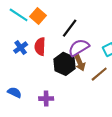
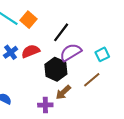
red semicircle: (40, 47) -> (31, 51), turned 66
brown arrow: (80, 63) -> (63, 92), moved, turned 70
purple cross: (46, 99) -> (45, 105), moved

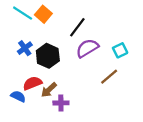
red semicircle: (31, 51) -> (32, 83), moved
black hexagon: (56, 69) -> (48, 56), moved
brown arrow: (63, 92) -> (49, 90), moved

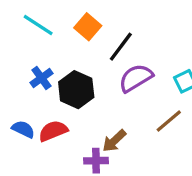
orange square: (43, 14) -> (88, 27), moved
brown arrow: (49, 90) -> (114, 141), moved
blue semicircle: (18, 96) -> (23, 129), moved

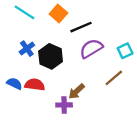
black line: (121, 47) -> (81, 27), turned 30
red semicircle: (53, 131) -> (35, 85), turned 30

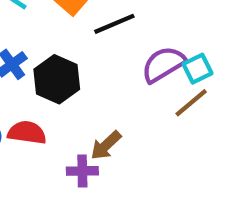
purple semicircle: (91, 49) -> (163, 64), moved
brown line: (114, 78) -> (191, 103), moved

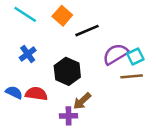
black hexagon: (57, 79) -> (67, 71), moved
brown line: (191, 103) -> (132, 76), turned 35

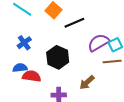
blue semicircle: (14, 92) -> (20, 68), moved, turned -32
brown arrow: (82, 101) -> (87, 82), moved

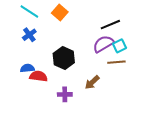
black line: (74, 23) -> (110, 25), moved
blue cross: (24, 43) -> (29, 35), moved

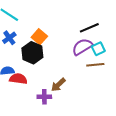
orange square: (60, 12) -> (39, 37), moved
black hexagon: (64, 58) -> (32, 53), moved
brown arrow: (92, 82) -> (58, 85), moved

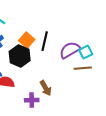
black line: (89, 28) -> (45, 41), moved, turned -54
brown arrow: (58, 85) -> (46, 88), turned -77

